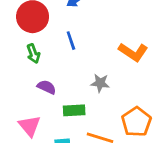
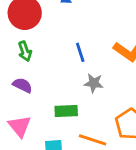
blue line: (71, 41) -> (80, 52), moved
purple semicircle: (47, 87) -> (22, 85), moved

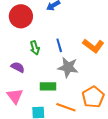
green arrow: (25, 51) -> (35, 48), moved
gray star: (94, 83) -> (68, 67), size x1.5

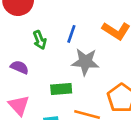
blue line: (59, 45) -> (71, 34), turned 40

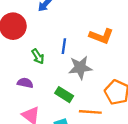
green rectangle: (61, 89) -> (64, 95), turned 48

